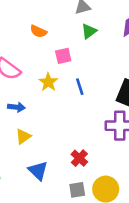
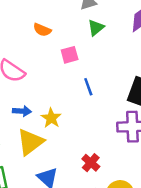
yellow star: (48, 82) -> (51, 118), moved
yellow triangle: (23, 136) -> (30, 142), size x1.6

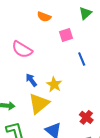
blue arrow: (22, 111) -> (31, 80), turned -128

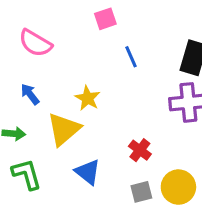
blue arrow: (31, 80) -> (30, 94), moved

